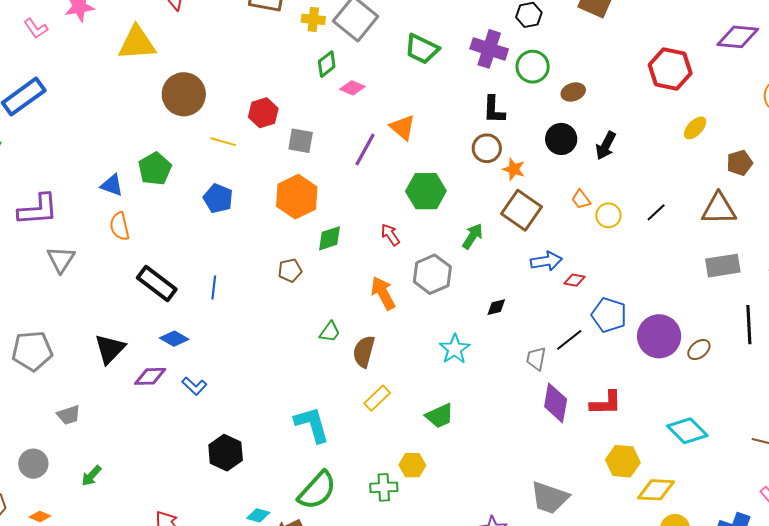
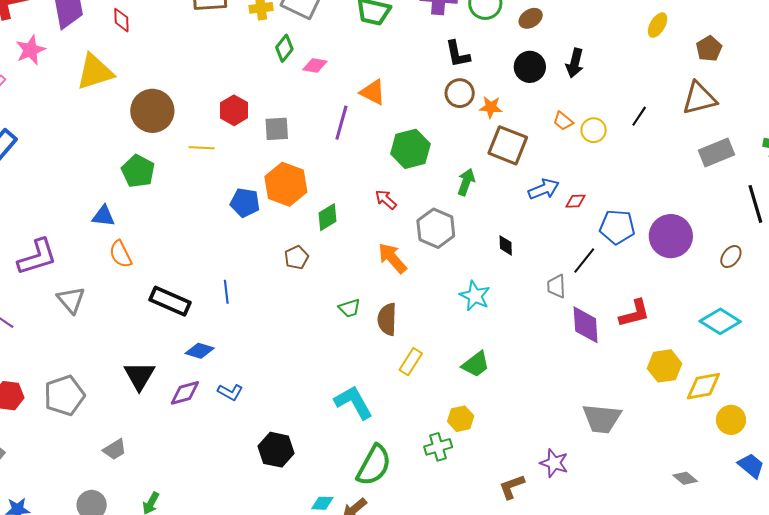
green pentagon: (155, 169) -> (138, 171), moved
blue pentagon: (218, 198) -> (245, 203), moved
black diamond: (496, 307) -> (506, 245), turned -65
green trapezoid: (330, 332) -> (349, 308), turned 50
brown ellipse: (699, 350) -> (731, 257), moved

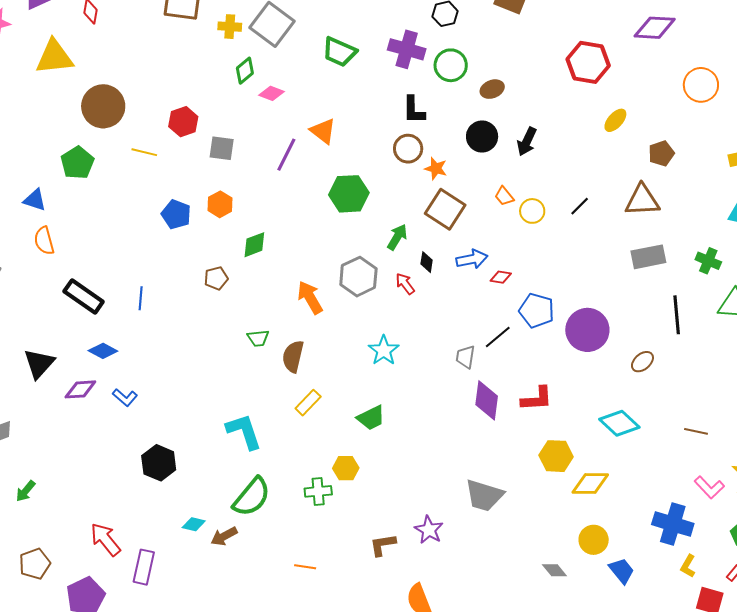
orange hexagon: (286, 184) -> (220, 204), size x0.6
red arrow: (386, 199) -> (405, 284), moved
black diamond: (506, 245) -> (427, 262), moved
yellow circle: (731, 420) -> (594, 540), moved

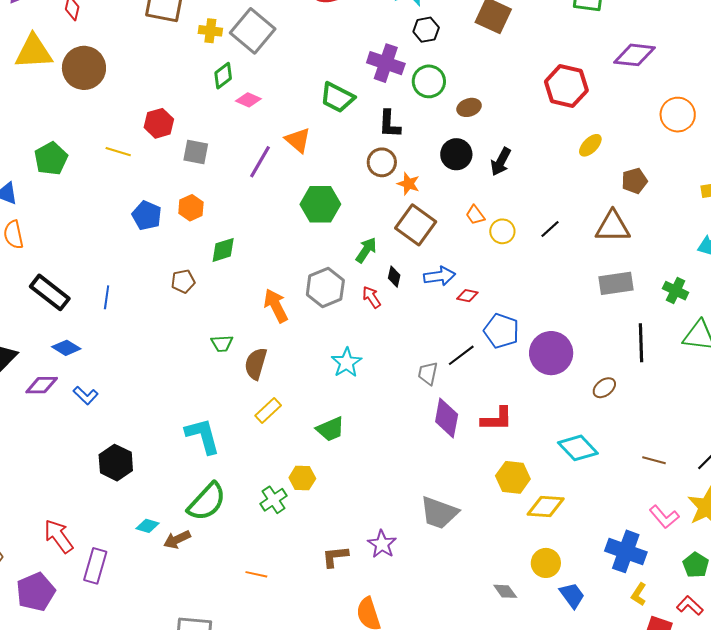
green trapezoid: (339, 52) -> (337, 98), moved
brown circle: (103, 106) -> (84, 68), moved
green cross: (318, 491) -> (273, 500), turned -32

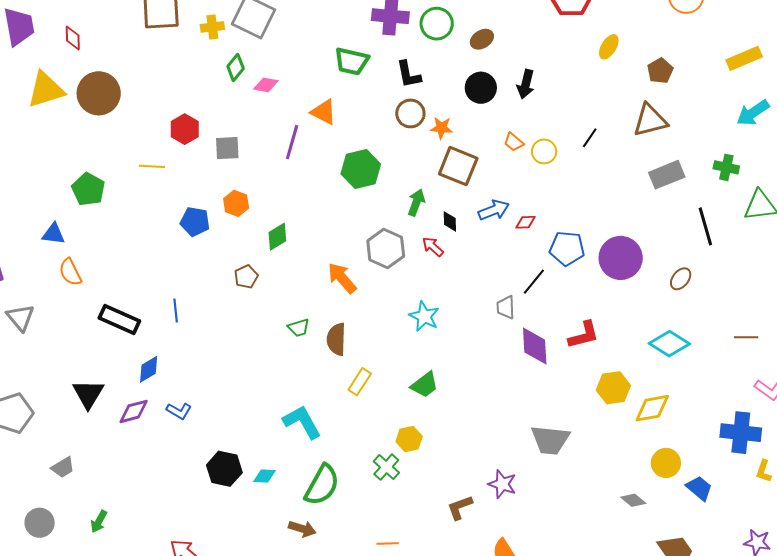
blue diamond: (66, 348) -> (149, 369), turned -48
cyan diamond: (147, 526) -> (265, 476), moved
brown arrow: (177, 539) -> (302, 529), turned -124

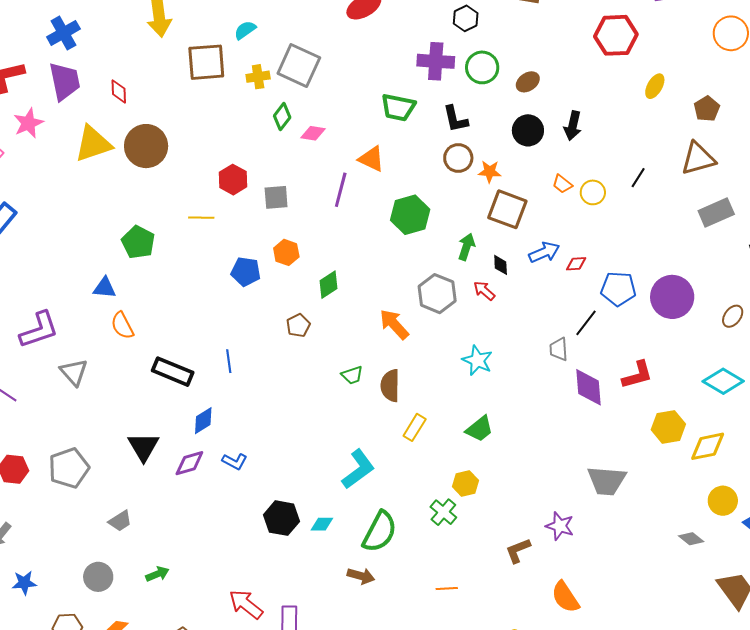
cyan L-shape: (302, 422) -> (358, 469), turned 84
green arrow: (99, 521) -> (157, 574), turned -140

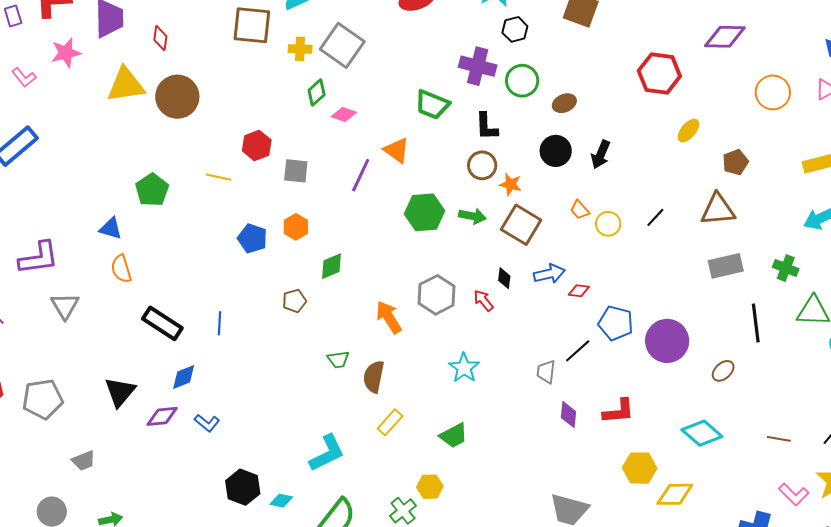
green arrow: (466, 247) -> (472, 216), moved, turned 72
purple diamond: (589, 387) -> (568, 415), size x0.7

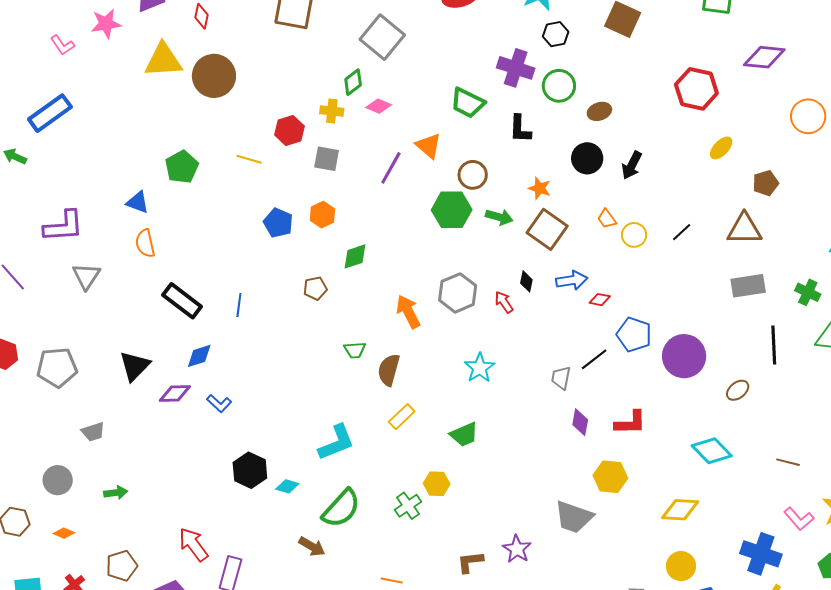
yellow cross: (300, 49) -> (332, 111), moved
brown circle: (482, 165) -> (473, 175), moved
yellow hexagon: (640, 468) -> (610, 477), moved

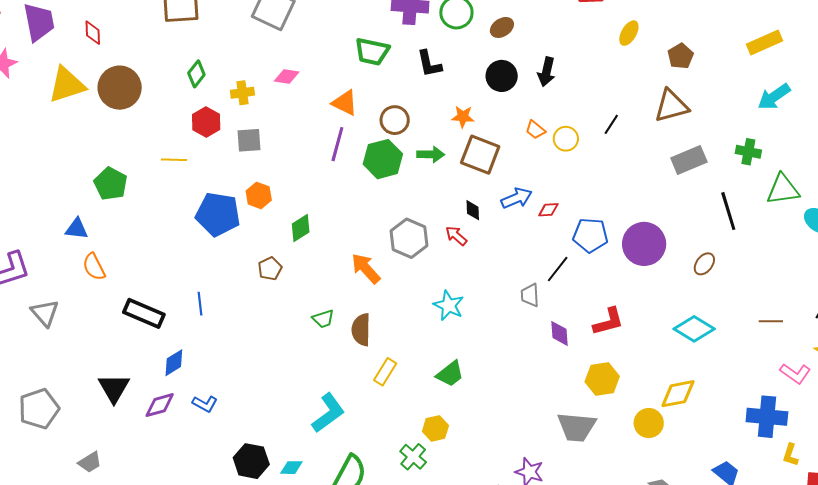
green diamond: (353, 82) -> (196, 74), moved
purple line: (391, 168) -> (337, 144), moved
blue pentagon: (278, 223) -> (218, 214), size x1.5
yellow circle: (681, 566) -> (649, 423), moved

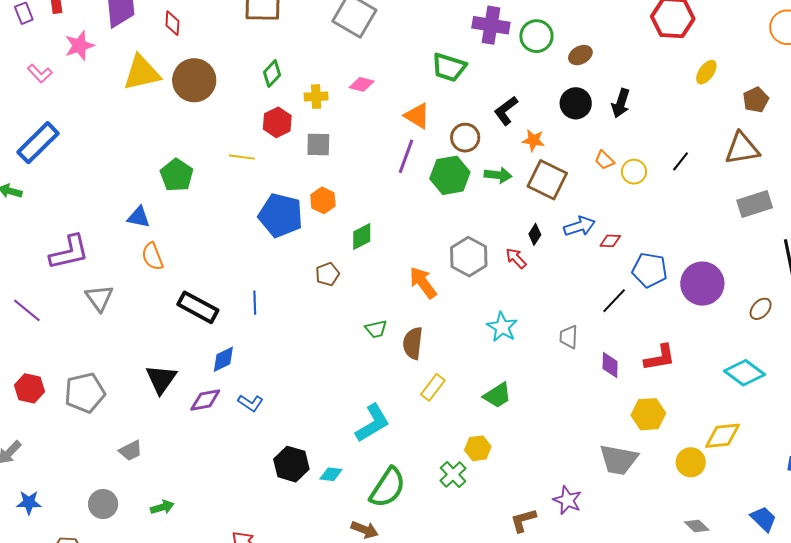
black L-shape: (429, 64) -> (506, 111), moved, turned 60
black diamond: (473, 210) -> (535, 234), turned 30
gray trapezoid: (530, 295) -> (569, 337), moved

